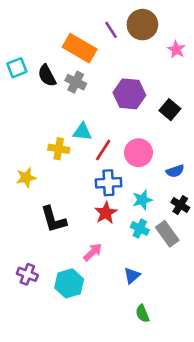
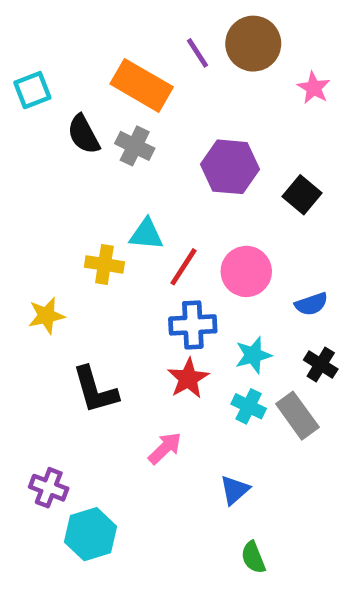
cyan square: (17, 68) -> (32, 90), moved
cyan hexagon: (69, 283) -> (91, 534), moved

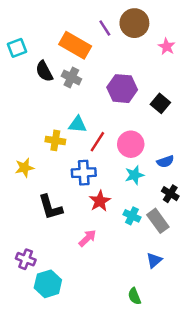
blue cross: (193, 325) -> (84, 173), moved
cyan star: (253, 355) -> (134, 175), moved
blue triangle: (235, 490) -> (154, 260), moved

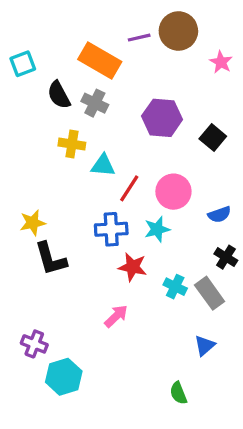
purple line: (105, 28) -> (139, 38), turned -70
yellow cross: (55, 140) -> (72, 144), moved
cyan star: (134, 175) -> (157, 229), moved
red star: (100, 201) -> (133, 267), turned -30
black L-shape: (50, 207) -> (51, 259), moved

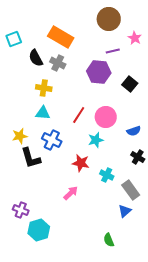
purple line: (139, 38) -> (113, 51), moved
cyan triangle: (103, 165) -> (43, 113), moved
blue cross: (111, 229) -> (52, 140), moved, turned 30
gray rectangle: (210, 293) -> (131, 190), moved

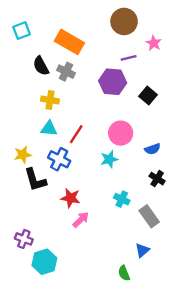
cyan square: (14, 39) -> (22, 31), moved
red line: (79, 115) -> (76, 134), moved
red star: (81, 163) -> (71, 198), moved
blue triangle: (125, 211) -> (142, 250), moved

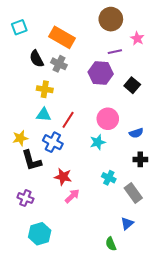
black cross: (157, 179) -> (140, 159), turned -32
purple cross: (24, 239) -> (25, 198), moved

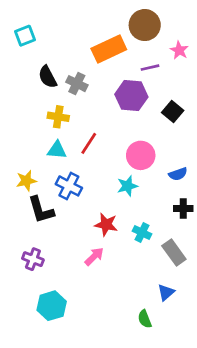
orange rectangle: (62, 37) -> (109, 49), moved, turned -55
red line: (68, 120) -> (89, 143), moved
red star: (63, 177) -> (106, 225), moved

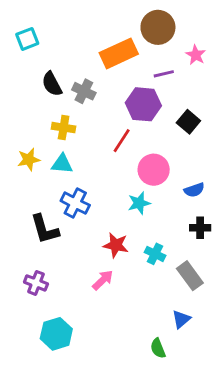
red line: (89, 143) -> (122, 141), moved
yellow star: (26, 181) -> (29, 160), moved

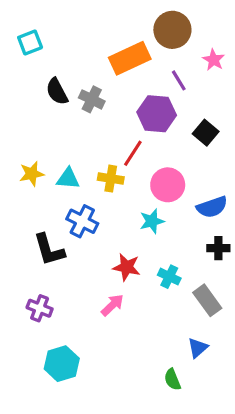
purple line: (164, 74) -> (179, 80), turned 72
yellow cross: (64, 128) -> (111, 179), moved
blue semicircle: (194, 190) -> (212, 207), size x1.4

